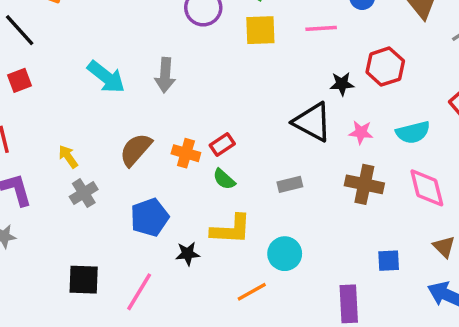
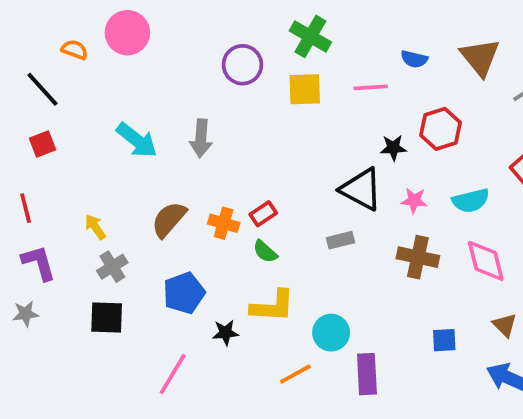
gray rectangle: (290, 184) -> (341, 240), moved
black square: (84, 280) -> (107, 318), moved
purple rectangle: (349, 304) -> (367, 374), moved

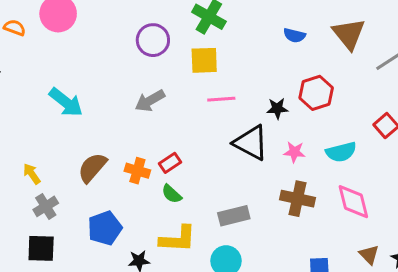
pink line: (371, 87) -> (221, 99), moved
gray arrow: (201, 138) -> (150, 101), moved, turned 56
gray rectangle: (341, 240) -> (234, 216), moved, size x1.4

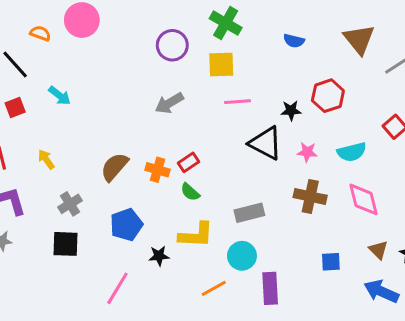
blue semicircle: (294, 35) -> (294, 41), moved
cyan arrow: (66, 102) -> (60, 96), moved, size x0.7
yellow arrow: (32, 174) -> (46, 159), moved

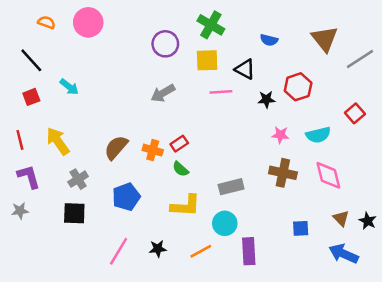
orange semicircle: (40, 33) -> (46, 22), moved
black triangle: (266, 143) -> (245, 69), moved, size x0.7
yellow arrow: (46, 159) -> (58, 141), size x1.6
black star: (159, 256) -> (158, 249), moved

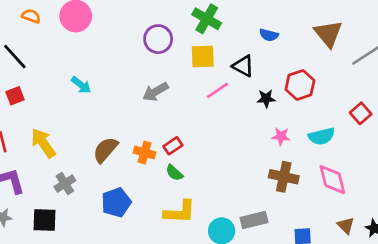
cyan arrow: (69, 87) -> (81, 85), moved
pink line: (221, 92) -> (218, 90), turned -30
gray rectangle: (231, 187) -> (254, 220), moved
black square: (74, 213) -> (45, 220), moved

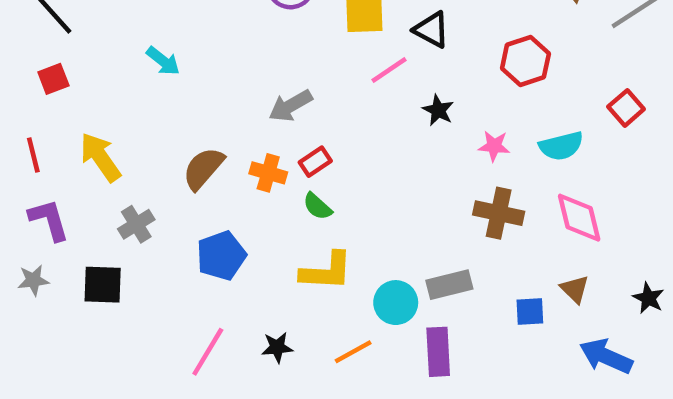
gray arrow: (155, 92) -> (291, 106), moved
black star: (266, 98) -> (438, 110), moved, turned 30
brown triangle: (346, 225) -> (575, 289), moved

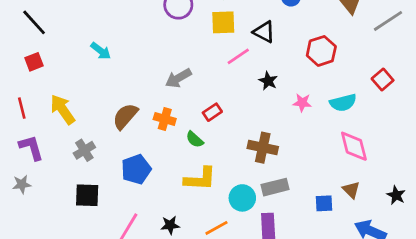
red rectangle: (315, 162) -> (212, 112), moved
brown cross: (499, 213) -> (263, 148), moved
black square: (103, 285) -> (87, 195), moved

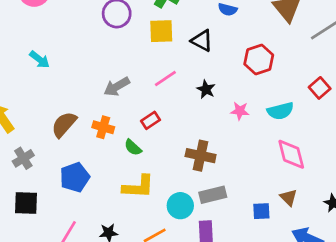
pink line: (238, 56) -> (165, 78), moved

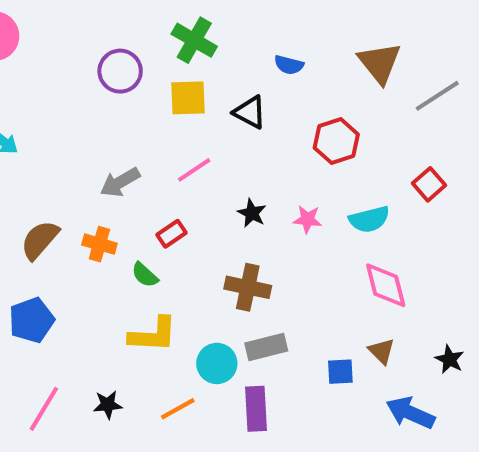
black star: (206, 89) -> (252, 213), moved
blue pentagon: (75, 177) -> (32, 320), moved

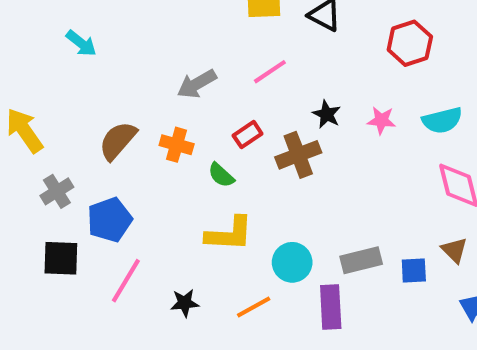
brown cross: (248, 287) -> (298, 155), moved, turned -33
gray rectangle: (266, 347) -> (361, 260), moved
pink line: (44, 409) -> (126, 281), moved

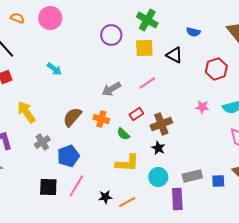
black star: (327, 114) -> (158, 148), moved
black square: (61, 258) -> (48, 187), moved
orange line: (254, 307) -> (127, 202), moved

